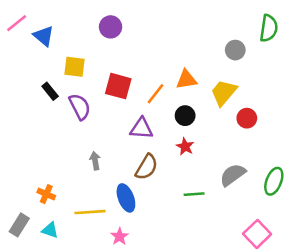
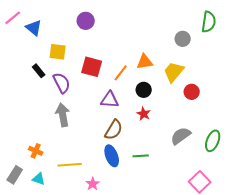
gray arrow: (95, 161) -> (63, 115), moved, size x1.6
green line: (194, 194) -> (141, 156), moved
blue ellipse: (126, 198) -> (112, 156), moved

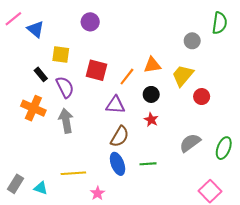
orange cross: (36, 151) -> (33, 108), moved, size x1.6

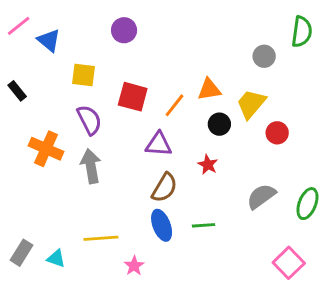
black rectangle: (41, 74) -> (17, 91), moved
black circle: (151, 94) -> (219, 124), moved

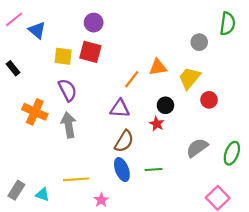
red square: (133, 97) -> (90, 52), moved
black circle: (219, 124) -> (165, 105), moved

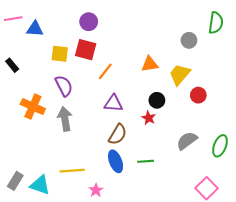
pink line: (14, 19) -> (13, 19), turned 30
blue triangle: (37, 30) -> (35, 29), turned -36
orange line: (132, 79) -> (105, 71), moved
cyan triangle: (42, 195) -> (40, 185), size x1.5

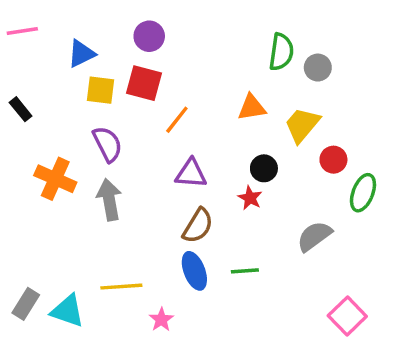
green semicircle: (216, 23) -> (281, 52), moved
blue triangle: (35, 29) -> (81, 54), moved, turned -30
green ellipse: (220, 146) -> (363, 193), moved

